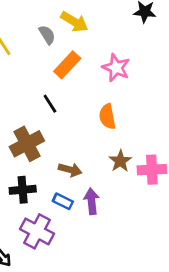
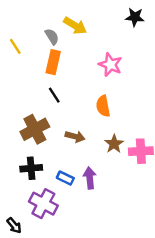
orange rectangle: (67, 65) -> (53, 62), moved, turned -30
brown arrow: (70, 170) -> (75, 137), moved

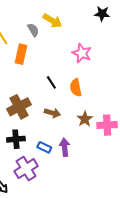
orange rectangle: (53, 62) -> (21, 54), moved
black line: (54, 95) -> (51, 82), moved
purple cross: (43, 204) -> (26, 169), turned 30

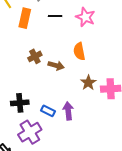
black line: (51, 82) -> (55, 16), moved, turned -56
brown cross: (19, 107) -> (35, 56), moved, size x0.6
brown arrow: (52, 113) -> (56, 66), moved

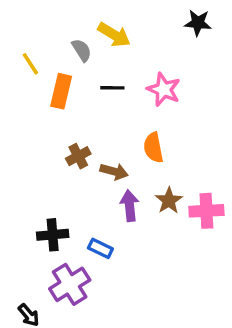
purple arrow: (68, 111) -> (130, 206), moved

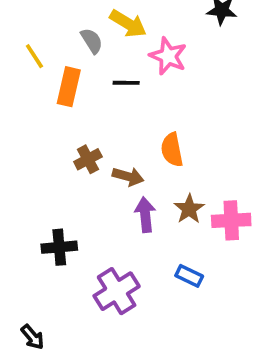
pink star: (164, 89) -> (168, 56), moved
blue rectangle: (100, 248) -> (189, 276), moved
purple cross: (70, 284) -> (117, 291), moved

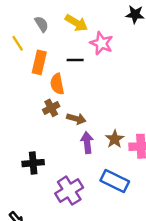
gray semicircle: (92, 41) -> (42, 24), moved
orange semicircle: (172, 150) -> (57, 84), moved
blue rectangle: (189, 276) -> (115, 181), size x1.6

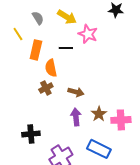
brown arrow: (76, 119) -> (76, 92), moved

